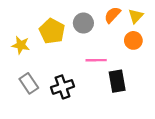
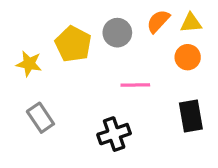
yellow triangle: (136, 16) -> (191, 23), turned 42
black rectangle: (117, 81) -> (191, 116), moved
black cross: (62, 87) -> (114, 134), moved

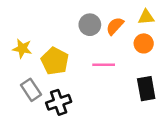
orange semicircle: (158, 21) -> (115, 26), moved
yellow pentagon: (73, 44) -> (55, 61), moved
black cross: (114, 134) -> (59, 102), moved

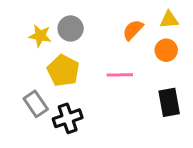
gray circle: (90, 25) -> (71, 28), moved
yellow star: (22, 48) -> (40, 36), moved

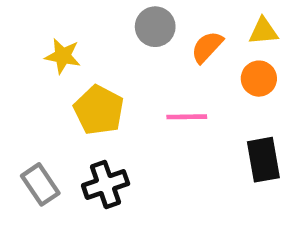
gray circle: (71, 28) -> (155, 27), moved
gray rectangle: (36, 104) -> (40, 184), moved

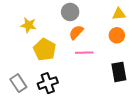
orange semicircle: (207, 47) -> (76, 32), moved

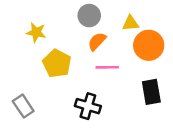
yellow triangle: (119, 14) -> (131, 23), moved
orange circle: (117, 35) -> (149, 45), size x1.5
black cross: (48, 83) -> (88, 106), moved, turned 36

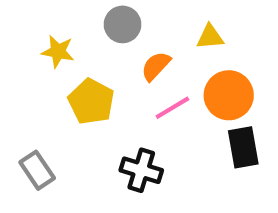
gray circle: (89, 16) -> (123, 24), moved
orange circle: (149, 45) -> (229, 95), moved
pink line: (107, 67) -> (172, 108), turned -30

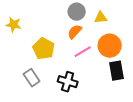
gray circle: (123, 24) -> (77, 12), moved
yellow star: (58, 52) -> (14, 25), moved
gray rectangle: (37, 170) -> (32, 78), moved

